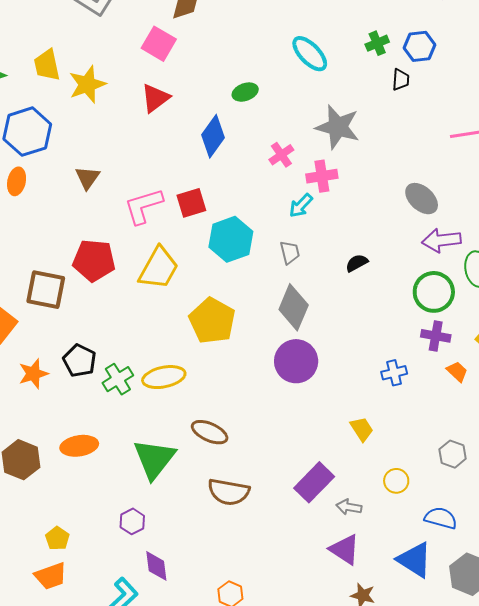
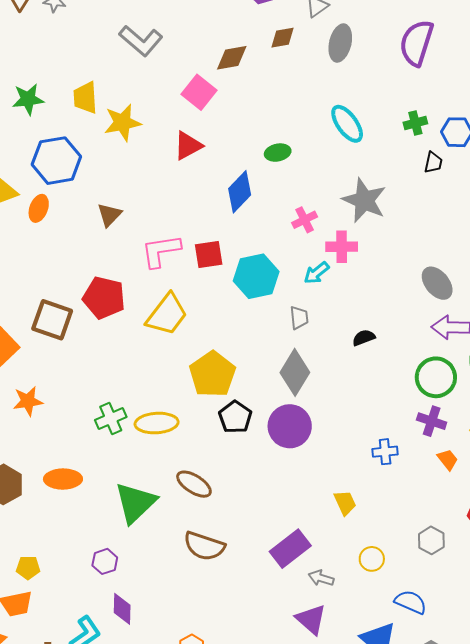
cyan hexagon: (231, 239) -> (256, 276), moved
black pentagon: (80, 361) -> (235, 417), moved
yellow pentagon: (57, 538) -> (28, 568), turned 30

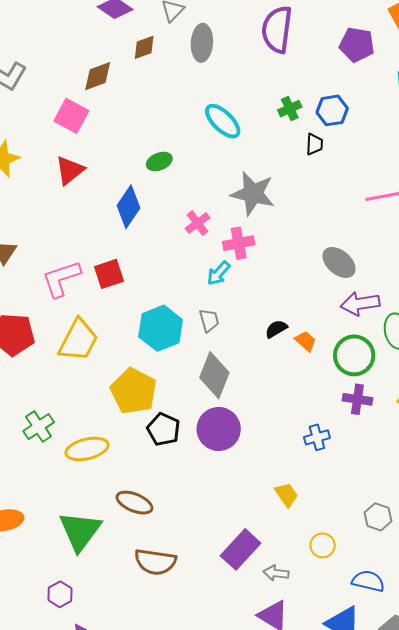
cyan hexagon: (256, 276) -> (161, 328), moved
green cross: (111, 419) -> (39, 427), moved
orange trapezoid: (448, 459) -> (306, 341), moved

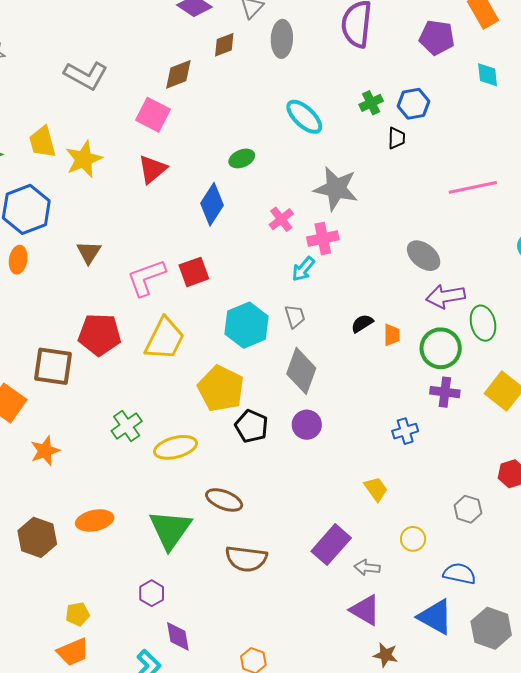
orange trapezoid: (306, 341) -> (392, 335), turned 50
purple circle: (219, 429) -> (307, 425), size x0.7

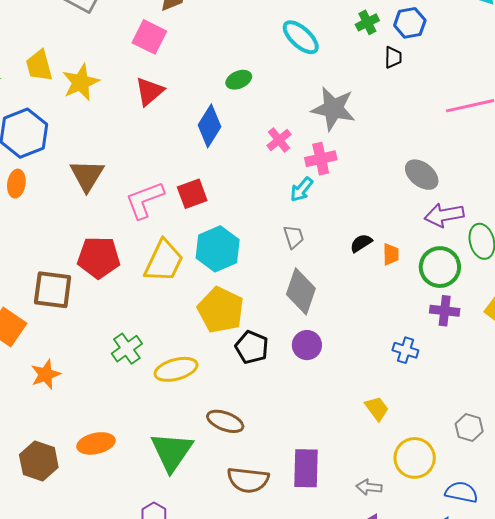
brown triangle: (89, 252) -> (87, 175), size x1.4
cyan hexagon: (247, 325) -> (218, 249), moved
blue cross: (405, 431) -> (405, 350), turned 35
yellow circle: (413, 539) -> (415, 458), size x1.6
purple rectangle: (331, 545) -> (306, 468), moved, turned -39

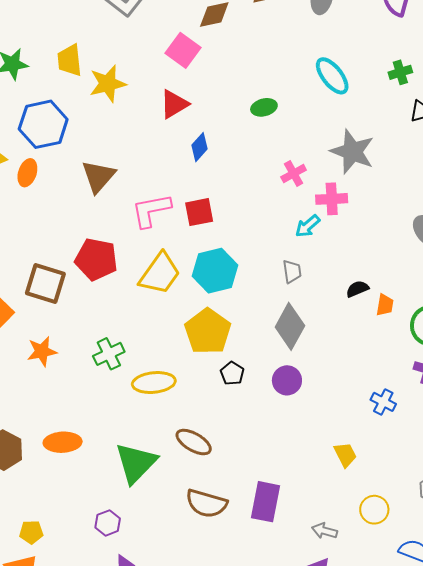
blue diamond: (210, 126) -> (199, 147), moved, size x0.7
black pentagon: (252, 347) -> (232, 373), size x0.7
orange star: (46, 374) -> (42, 351), moved
yellow circle: (415, 458) -> (374, 510), size x0.7

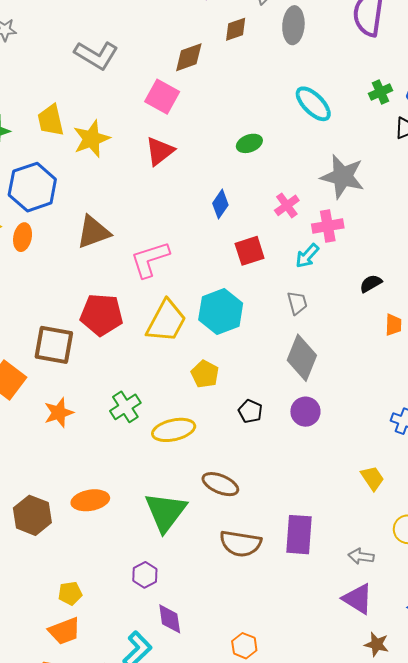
blue diamond: (199, 147) -> (220, 204), moved
brown triangle: (98, 176) -> (93, 232), turned 36
red square: (199, 212) -> (250, 251), moved
black semicircle: (357, 289) -> (371, 284), moved
yellow pentagon: (208, 331) -> (205, 374), moved, size x0.6

